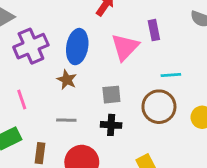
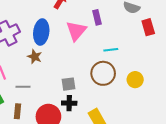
gray square: (111, 95) -> (69, 84), moved
gray line: (66, 120) -> (23, 87), moved
black cross: (111, 125) -> (69, 103), moved

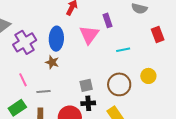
red rectangle: (148, 27) -> (158, 35), moved
brown circle: (103, 73) -> (119, 84), moved

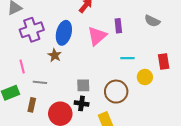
red rectangle: (158, 35) -> (164, 62), moved
yellow circle: (148, 76) -> (145, 77), moved

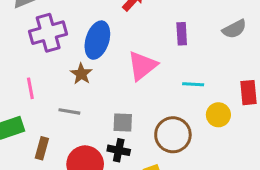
gray semicircle: (152, 21) -> (234, 29), turned -56
pink triangle: (97, 36) -> (142, 66), moved
gray line: (40, 82) -> (69, 111), moved

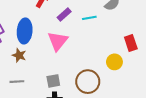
purple rectangle: (182, 34) -> (64, 15), moved, turned 64
cyan line: (193, 84) -> (89, 18), moved

